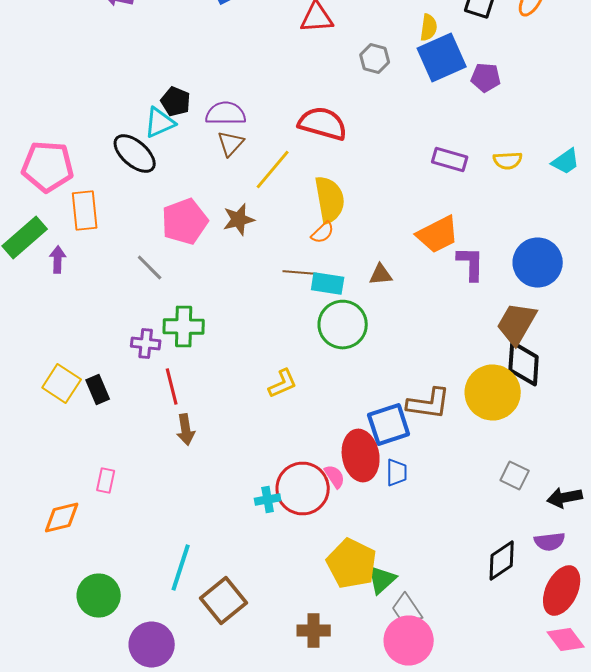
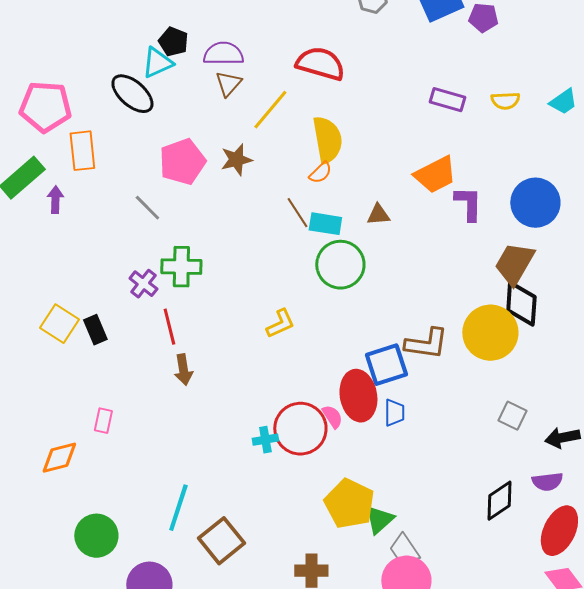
brown line: (300, 272) -> (297, 213), turned 52
purple cross: (146, 344) -> (143, 284), turned 32

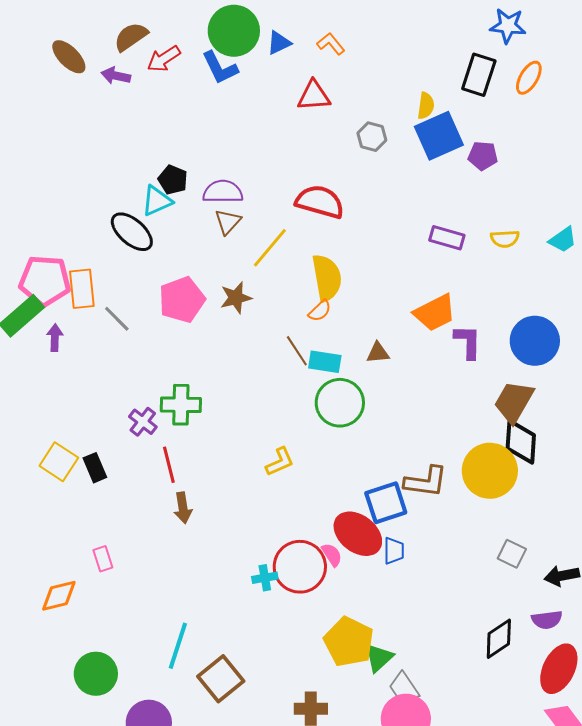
pink pentagon: (45, 107) -> (45, 281), moved
gray line: (147, 208) -> (117, 319), moved
red ellipse: (358, 396) -> (358, 534), turned -42
pink rectangle: (103, 421) -> (103, 559), turned -30

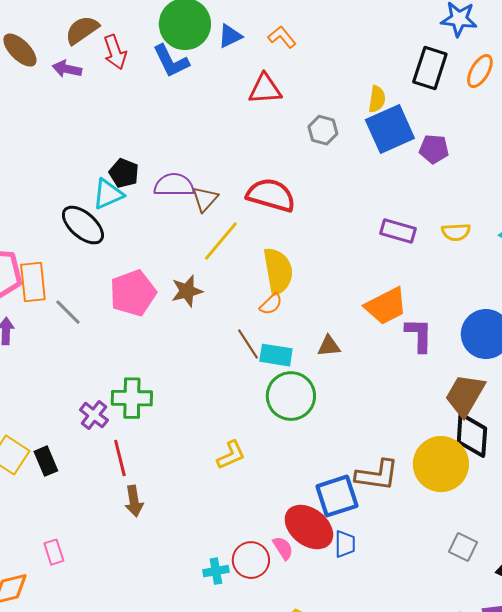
red arrow: (164, 59) -> (115, 52), turned -76
brown triangle: (228, 222) -> (205, 199), moved
red circle: (300, 567) -> (251, 560), size x0.7

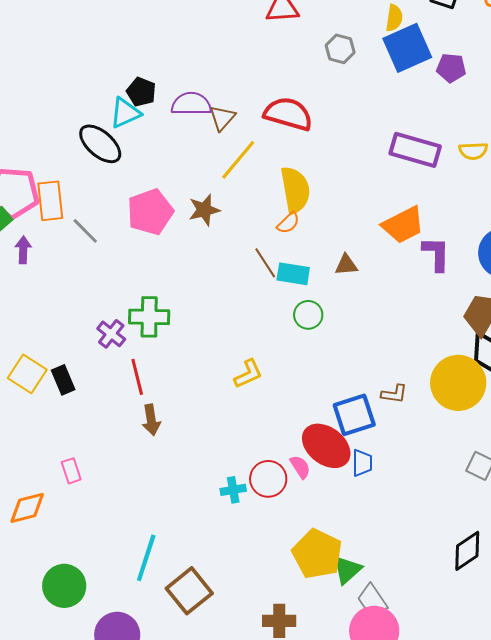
purple rectangle: (398, 231) -> (415, 150), size x1.4
green circle: (291, 396) -> (308, 315), size x0.6
brown L-shape: (377, 475) -> (394, 394), size x0.6

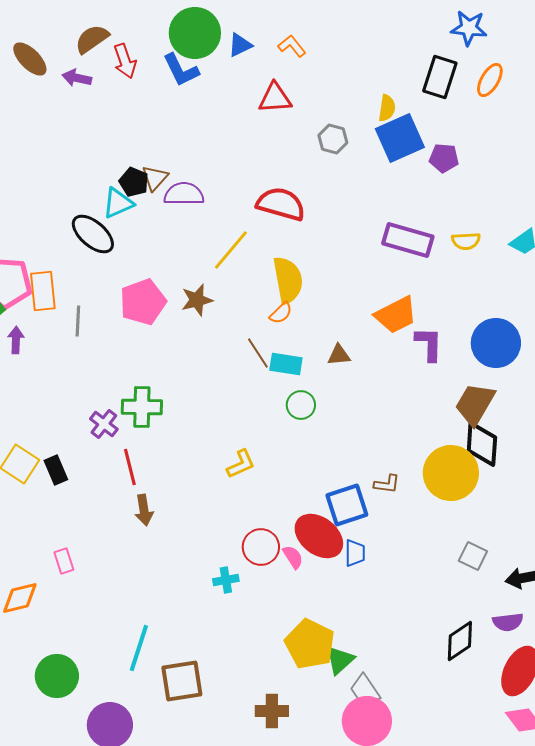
brown triangle: (222, 118) -> (155, 178), moved
gray line: (85, 231) -> (78, 321), turned 48
red circle: (268, 479) -> (261, 547), moved
brown square: (189, 591) -> (182, 681), turned 30

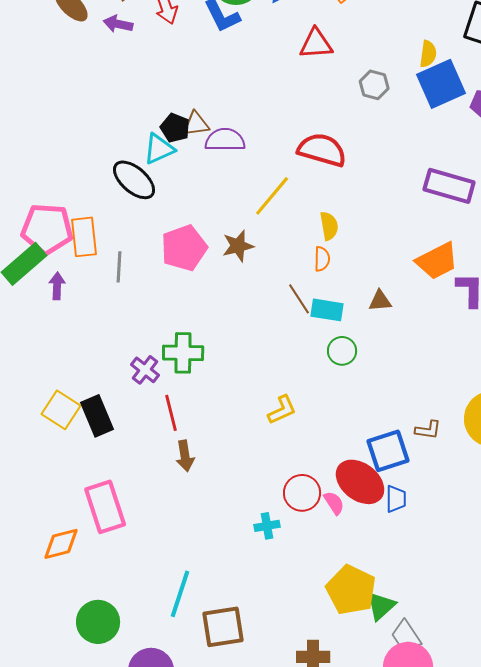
brown triangle: (155, 178) -> (196, 124), turned 40
yellow semicircle: (288, 280) -> (329, 226), size x0.6
orange semicircle: (281, 313) -> (322, 259), turned -45
black rectangle: (56, 470) -> (97, 416), size x1.4
pink rectangle: (64, 561) -> (105, 507), size x2.0

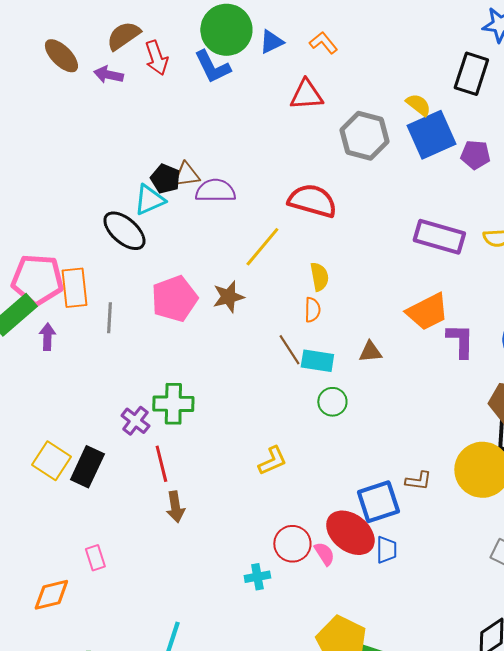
yellow semicircle: (428, 54) -> (418, 105), turned -60
gray hexagon: (374, 85) -> (364, 136), size x1.6
black rectangle: (97, 416) -> (87, 467), turned 48
pink rectangle: (105, 507) -> (95, 558), size x0.5

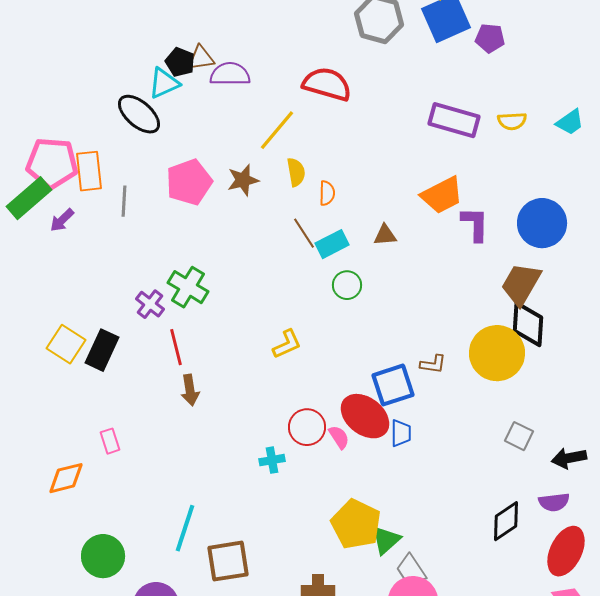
yellow semicircle: (319, 277) -> (296, 172), moved
purple arrow: (47, 337) -> (62, 220), turned -136
cyan rectangle: (317, 361) -> (332, 244), turned -36
green cross: (173, 404) -> (188, 287), turned 30

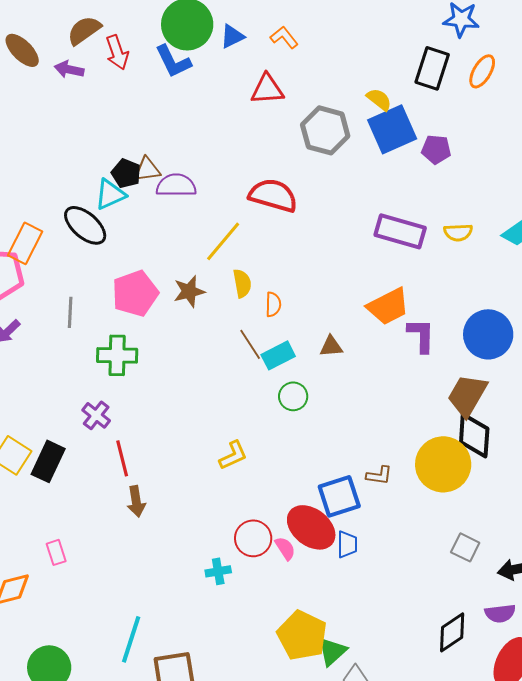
orange rectangle: (89, 171) -> (25, 243), moved, turned 33
green cross: (188, 287) -> (117, 355), moved, turned -30

